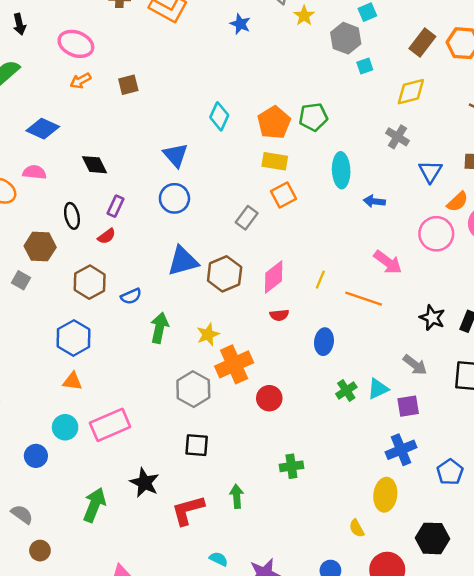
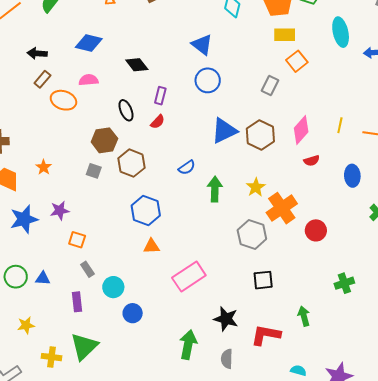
brown hexagon: (90, 282) -> (131, 163), moved
cyan circle: (65, 427) -> (113, 287), moved
red L-shape: (188, 510) -> (266, 335), turned 36
gray semicircle: (22, 514) -> (227, 359), moved, turned -114

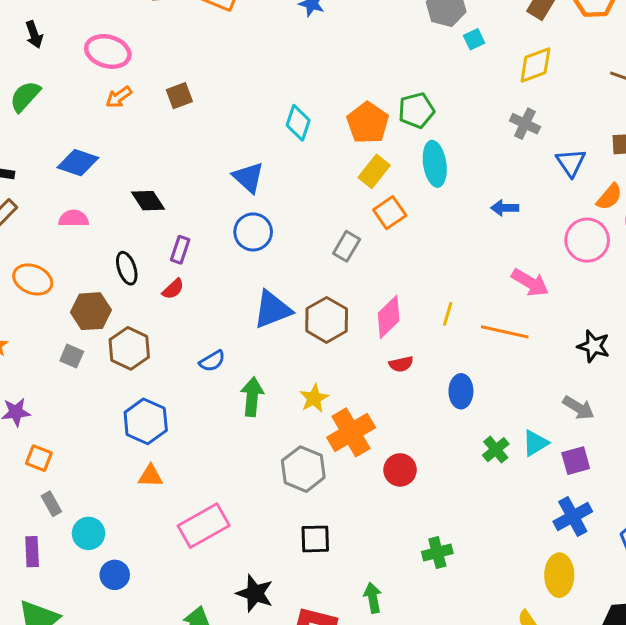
cyan ellipse: (341, 32) -> (435, 164), moved
yellow rectangle: (285, 35) -> (374, 171), turned -55
orange ellipse: (63, 100) -> (33, 279), moved

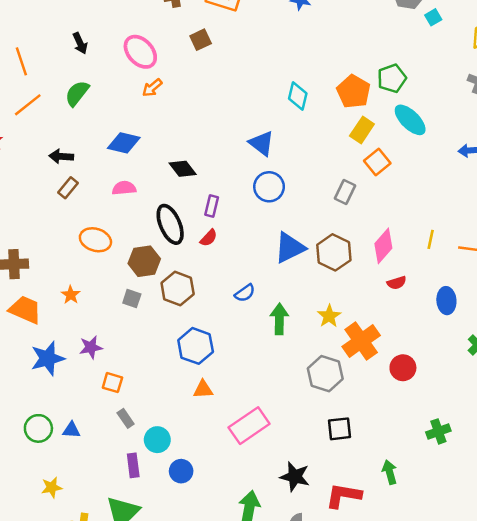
pink ellipse: (108, 51) -> (140, 52), turned 36
brown square: (179, 96) -> (201, 40), moved
cyan ellipse: (435, 164) -> (410, 120), turned -32
black ellipse: (127, 268) -> (170, 224), size x1.5
purple rectangle: (32, 552) -> (133, 465), moved

